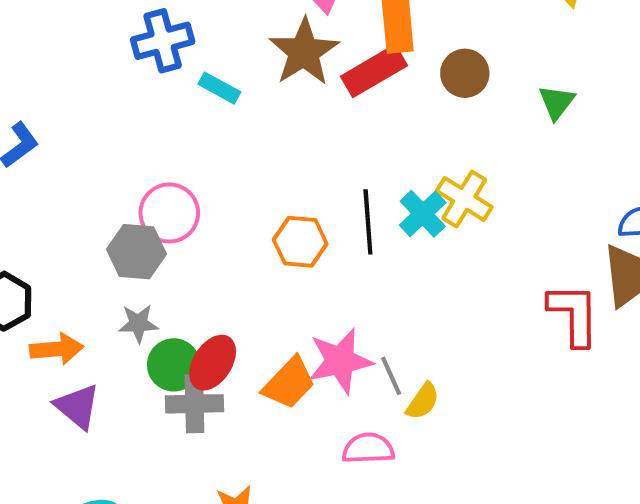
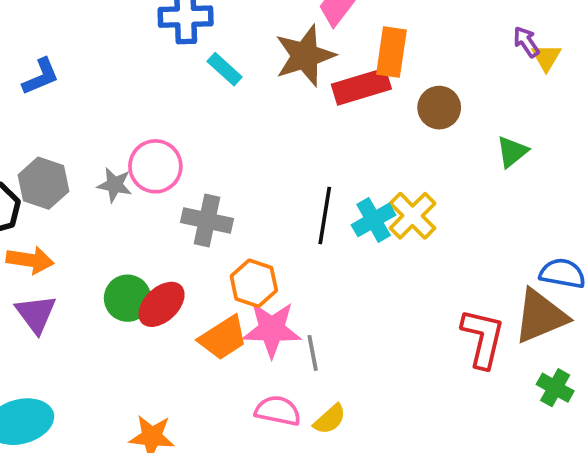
orange hexagon: (300, 242) -> (254, 283), moved
gray hexagon: (136, 252) -> (43, 183), moved
gray star: (138, 323) -> (115, 185), moved
yellow semicircle: (423, 401) -> (330, 419), moved
gray cross: (194, 404) -> (207, 221), moved

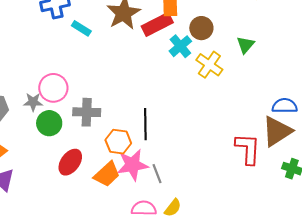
black line: (325, 215) -> (145, 124), moved
yellow cross: (413, 216) -> (209, 65), moved
cyan cross: (374, 220) -> (180, 46), moved
green circle: (128, 298) -> (49, 123), moved

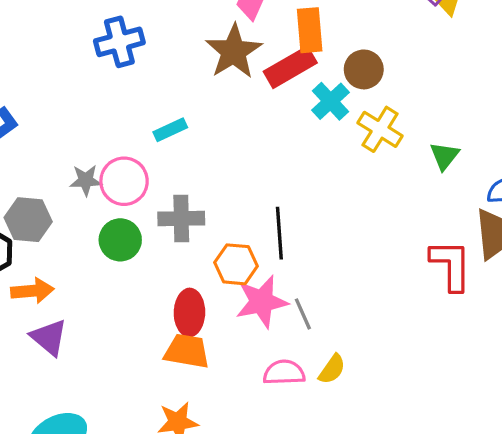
cyan rectangle: (81, 28) -> (170, 130), moved, turned -54
green triangle: (245, 45) -> (444, 156), moved
gray star: (33, 102) -> (86, 180), moved
red ellipse: (70, 162) -> (189, 313), moved, turned -32
orange trapezoid: (107, 174) -> (187, 351), moved, turned -124

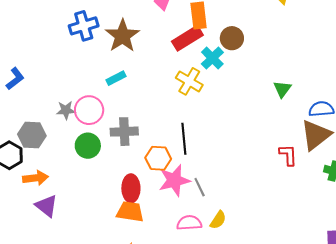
brown star: (234, 51) -> (122, 36), moved
yellow cross: (380, 129) -> (189, 81), moved
red L-shape: (451, 265) -> (288, 155), size x0.7

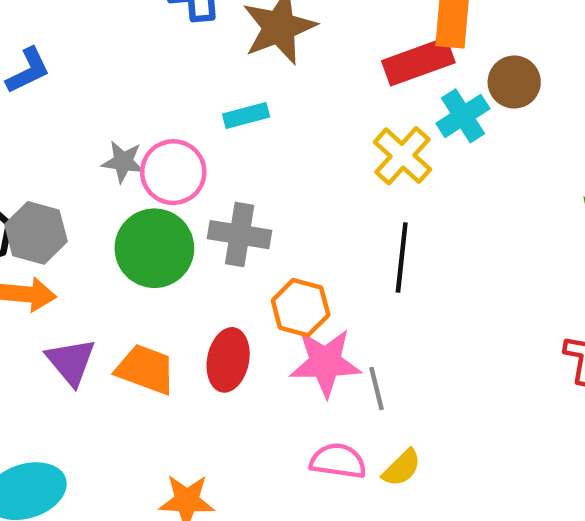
gray hexagon: (32, 135) -> (36, 233), moved
black line: (184, 139) -> (402, 258), moved
green circle: (88, 146) -> (154, 248), size x1.4
purple triangle: (46, 206) -> (71, 362), moved
orange trapezoid: (130, 212) -> (145, 369), moved

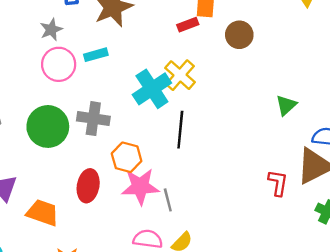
red rectangle: (418, 62) -> (188, 25), size x0.6
cyan cross: (463, 116) -> (152, 89), moved, size x1.4
gray star: (123, 162) -> (51, 30), moved, turned -30
pink circle: (173, 172) -> (59, 64), moved
orange trapezoid: (145, 369) -> (43, 213), moved

